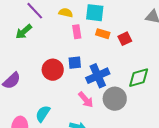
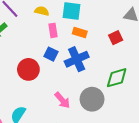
red square: (125, 39) -> (116, 38), moved
blue square: (75, 63) -> (51, 54), moved, turned 32
blue cross: (98, 76) -> (77, 59), moved

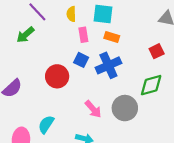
yellow semicircle: (42, 11) -> (71, 14), turned -104
red square: (116, 38) -> (157, 51), moved

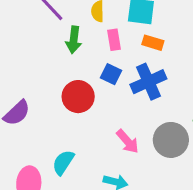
green arrow: (25, 35) -> (74, 40), moved, turned -42

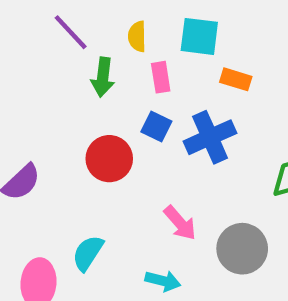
orange rectangle: (153, 43) -> (236, 79), moved
gray circle: (171, 140) -> (242, 249), moved

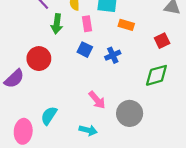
blue cross: (210, 137) -> (113, 55), size x0.6
red circle: (109, 159) -> (39, 59), moved

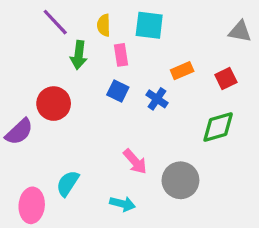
orange rectangle: (126, 25) -> (182, 71), moved, turned -40
blue cross: (113, 55) -> (157, 99), turned -32

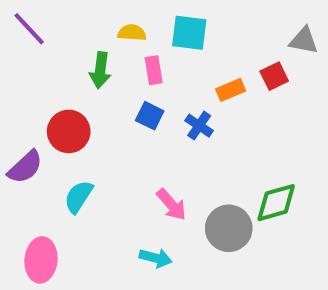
purple line: (55, 22) -> (29, 29), moved
yellow semicircle: (104, 25) -> (132, 33), turned 95
red square: (226, 78) -> (274, 76), moved
green diamond: (218, 127) -> (276, 203), moved
cyan semicircle: (68, 183) -> (79, 197), moved

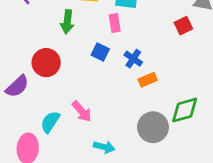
pink rectangle: (154, 70) -> (115, 23), moved
orange rectangle: (231, 90) -> (148, 80), moved
cyan semicircle: (79, 197) -> (50, 122), moved
pink arrow: (171, 205) -> (82, 111), moved

